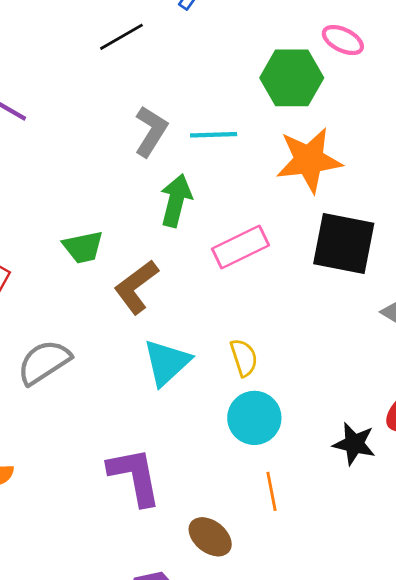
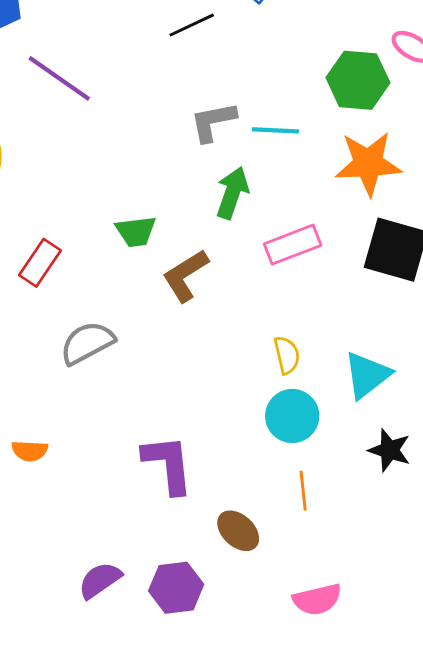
gray L-shape: (151, 131) -> (213, 122), turned -138
cyan triangle: (167, 362) -> (367, 375), moved

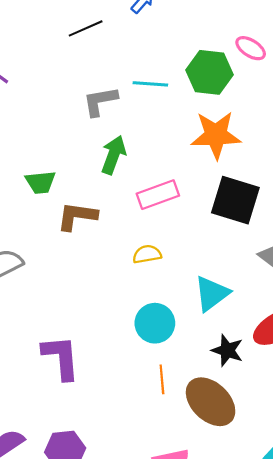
cyan line: (275, 130) -> (150, 84), moved
brown L-shape: (185, 276) -> (77, 216), turned 39
yellow semicircle: (287, 355) -> (147, 254), moved, turned -88
brown ellipse: (238, 531) -> (211, 402), moved, size x1.6

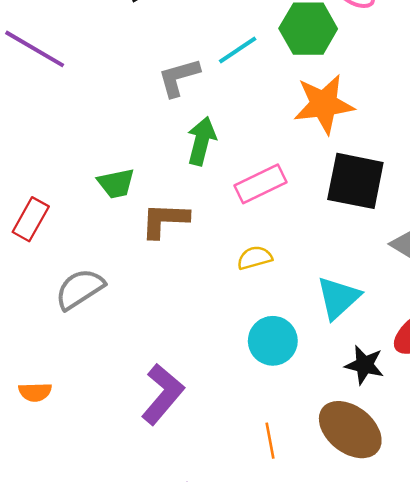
cyan line: (150, 84) -> (238, 50), turned -32
purple L-shape: (61, 357) -> (163, 394), turned 51
orange line: (162, 379) -> (270, 441), moved

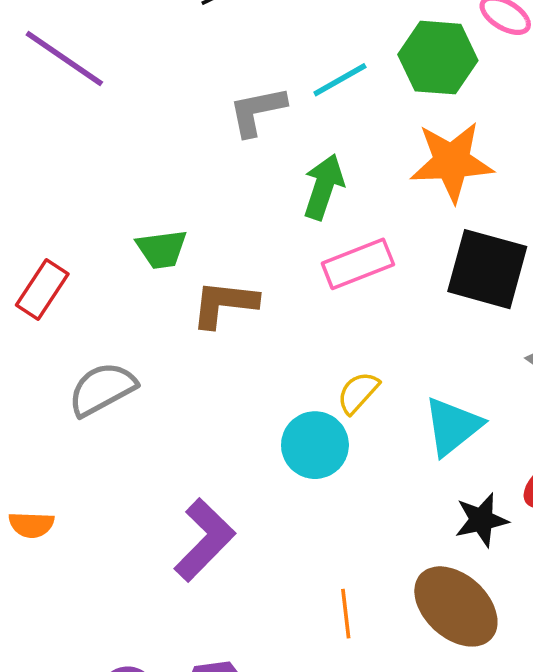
green arrow: (202, 141) -> (324, 187), moved
yellow semicircle: (255, 258) -> (358, 393), moved, turned -36
cyan circle: (273, 341) -> (315, 445), moved
black star: (364, 365) -> (481, 520), turned -30

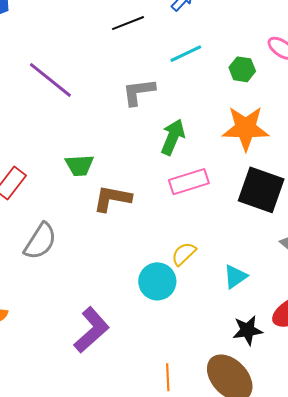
purple line: (64, 58) -> (50, 80), moved
green hexagon: (438, 58) -> (242, 69), size x0.6
cyan line: (340, 80) -> (186, 54), moved
gray semicircle: (102, 389) -> (40, 241), turned 147
cyan triangle: (453, 426) -> (235, 277), size x0.7

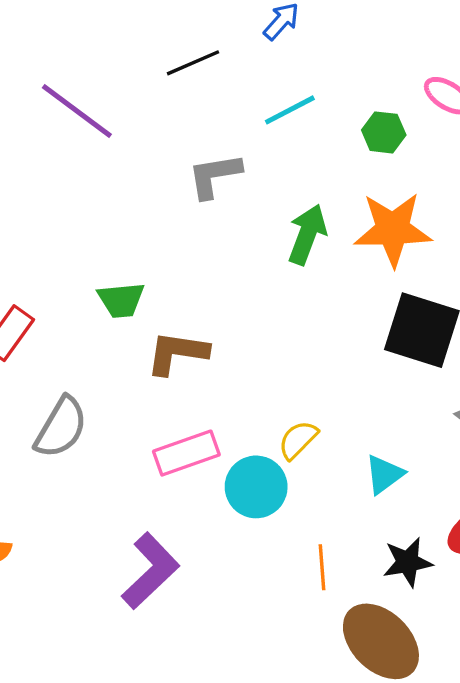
purple line: (50, 80) -> (77, 111), moved
green arrow: (173, 137) -> (307, 234), moved
pink rectangle: (189, 182) -> (186, 453), moved
orange line: (168, 377) -> (322, 567), moved

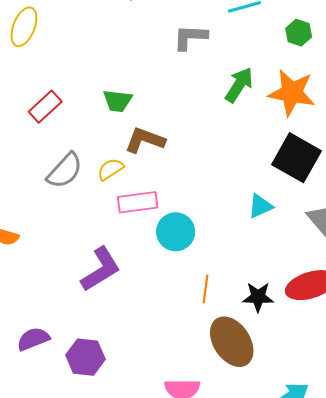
yellow semicircle: (298, 440) -> (110, 169), moved
cyan triangle: (384, 474) -> (260, 206), moved

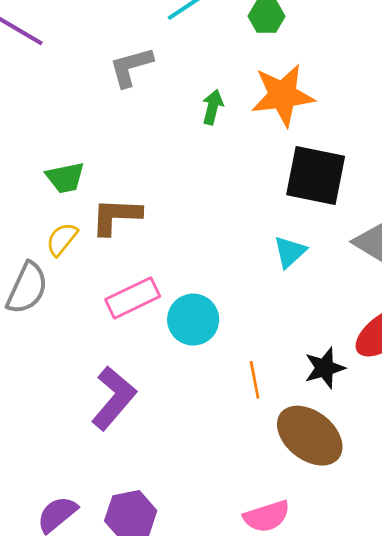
green arrow: (239, 85) -> (213, 107), size x0.7
yellow semicircle: (110, 169) -> (62, 239), moved

